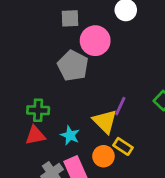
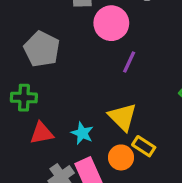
gray pentagon: (73, 66) -> (42, 49), moved
purple line: (120, 106) -> (129, 62), moved
green cross: (38, 110) -> (24, 98), moved

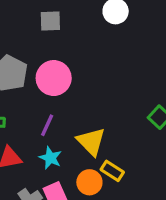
pink circle: (111, 23) -> (54, 78), moved
purple line: (129, 62) -> (47, 125), moved

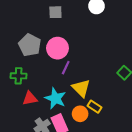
purple line: (47, 125) -> (66, 68), moved
cyan star: (50, 158) -> (55, 98), size x1.5

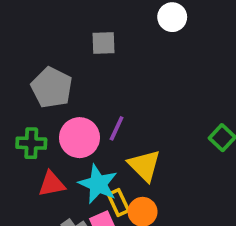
gray square: (55, 12) -> (104, 43), moved
pink circle: (57, 48) -> (79, 138), moved
yellow rectangle: (94, 107) -> (118, 203), moved, turned 32

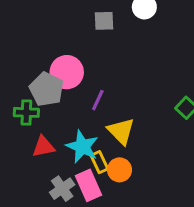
gray square: (104, 43) -> (104, 21), moved
gray pentagon: (52, 88) -> (47, 89), moved
pink circle: (79, 138) -> (67, 72), moved

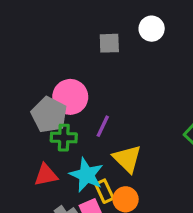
green cross: (26, 112) -> (64, 138), moved

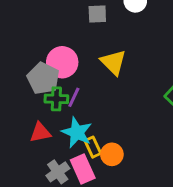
purple line: (103, 126) -> (74, 97), moved
yellow triangle: (127, 159) -> (113, 62), moved

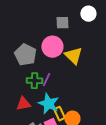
pink circle: (62, 62) -> (52, 47), moved
gray pentagon: (43, 78) -> (25, 55), moved

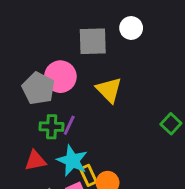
gray square: (62, 23) -> (93, 41), size x1.5
pink circle: (52, 47) -> (60, 77), moved

